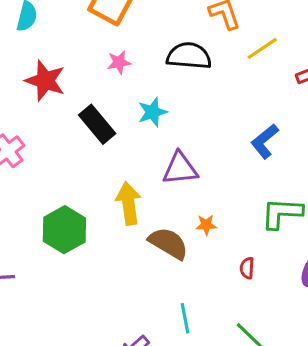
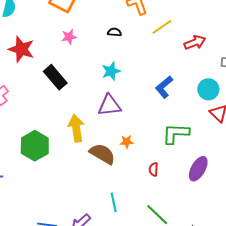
black semicircle: (189, 56) -> (114, 32), size x0.5
cyan star: (152, 112) -> (111, 71), moved

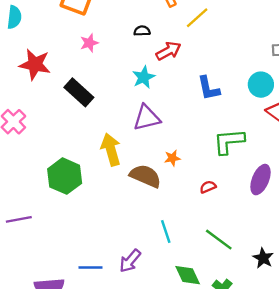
red arrow: (195, 42) -> (168, 51), moved
blue L-shape: (164, 87) -> (208, 88), turned -55
red semicircle: (154, 169) -> (208, 187), turned 72

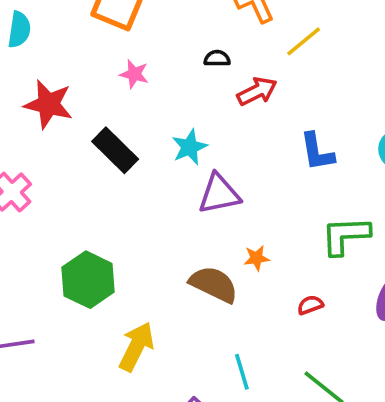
pink star: (89, 43) -> (134, 74), turned 30
cyan star: (144, 77) -> (190, 147), moved
yellow arrow: (111, 150) -> (136, 347), moved, turned 40

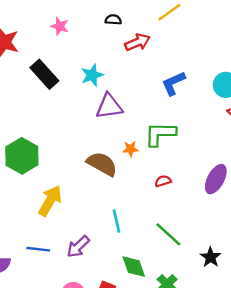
blue L-shape: (317, 152) -> (173, 83), turned 72
green L-shape: (345, 236) -> (160, 134), moved

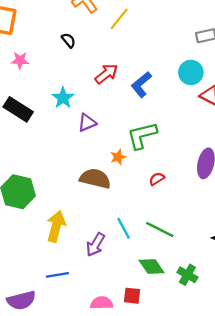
black semicircle: (113, 20) -> (69, 40), turned 63
red arrow: (137, 42) -> (106, 74), moved
purple triangle: (109, 106) -> (87, 123), size x0.7
green line: (168, 234) -> (160, 230), moved
purple arrow: (78, 247) -> (95, 245), moved

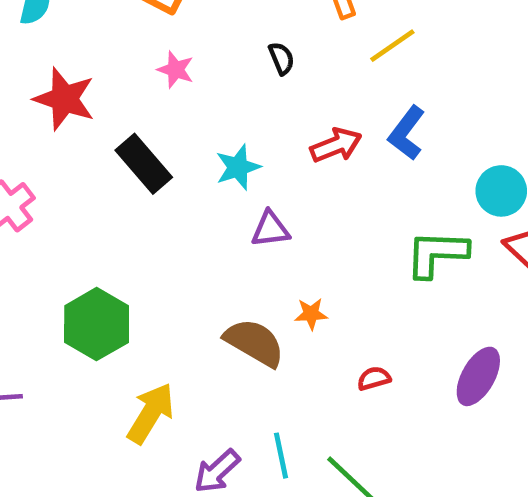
blue L-shape: (141, 85) -> (407, 133), moved, turned -30
green L-shape: (142, 135) -> (437, 254), moved

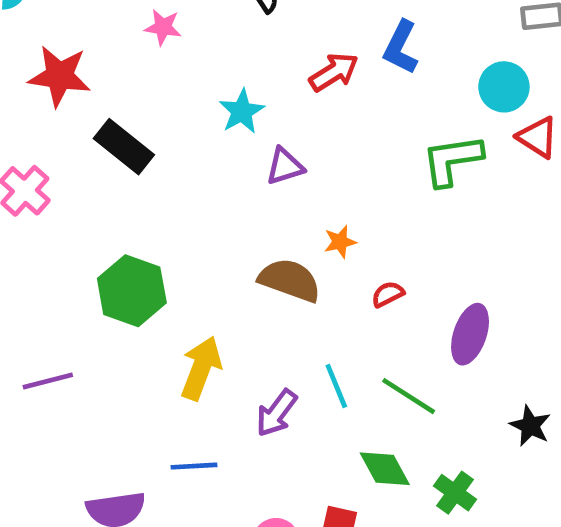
black rectangle: (144, 164) -> (124, 147), moved
purple ellipse: (478, 376) -> (470, 334), moved
red semicircle: (374, 378) -> (388, 294), moved

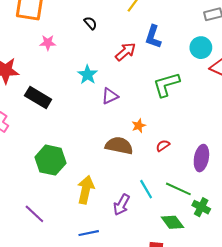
green L-shape: (452, 160) -> (166, 85), moved
purple line: (48, 381) -> (34, 214), moved, turned 65
green cross: (455, 493) -> (201, 207), moved

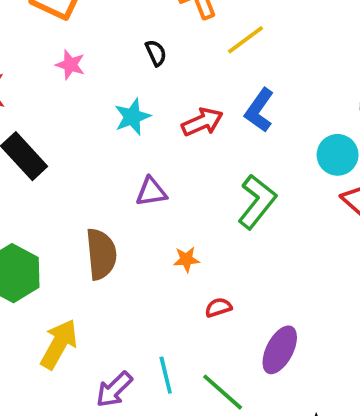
cyan star: (87, 75) -> (132, 117), moved
green L-shape: (166, 85) -> (257, 202), turned 128
brown semicircle: (119, 146) -> (101, 254), moved, turned 56

